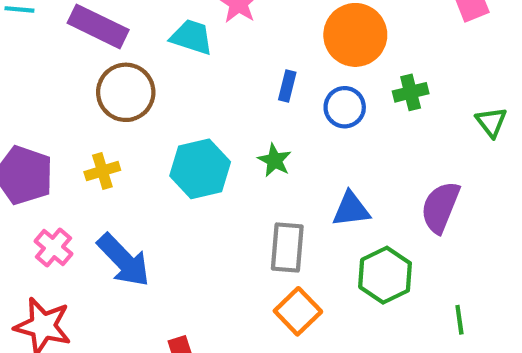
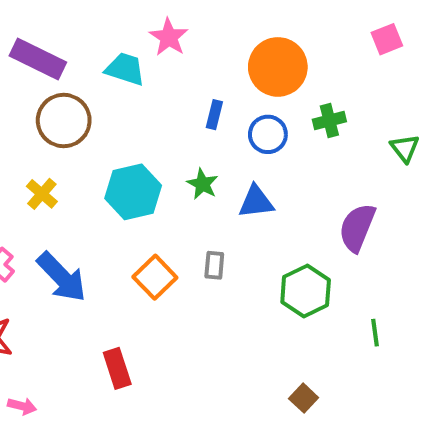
yellow cross: (102, 171) -> (42, 194), turned -32
blue triangle: (351, 209) -> (256, 202), moved
gray rectangle: (287, 247) -> (214, 265), size x0.6
orange square: (298, 311) -> (155, 277), moved

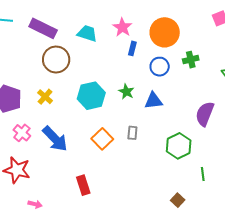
pink star: (169, 37) -> (122, 27), moved
blue rectangle: (214, 115) -> (132, 48), moved
green line: (375, 333) -> (203, 174), moved

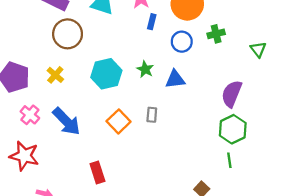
green hexagon: (179, 146) -> (233, 129), moved

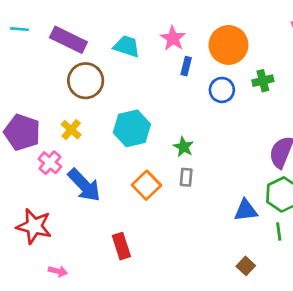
green star: (145, 69) -> (184, 147), moved
blue triangle: (175, 79) -> (246, 210), moved
pink cross: (30, 115) -> (50, 163), moved

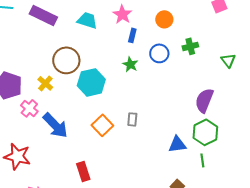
orange circle: (228, 45) -> (164, 19), size x0.6
brown circle: (86, 81) -> (66, 60), moved
green star: (184, 147) -> (130, 64), moved

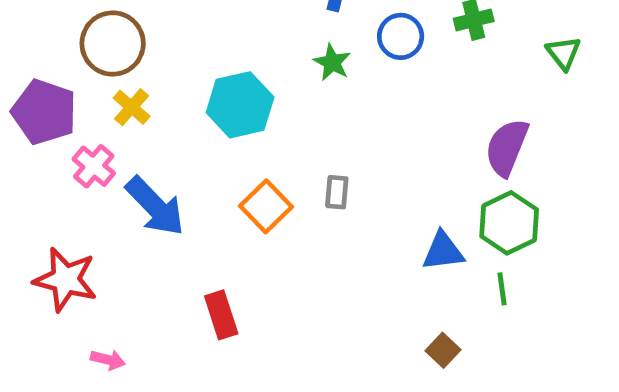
brown circle: (66, 60) -> (113, 43), moved

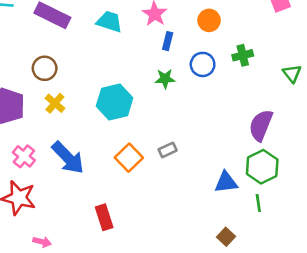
brown circle: (113, 43) -> (45, 68), size x0.7
green star: (332, 62) -> (165, 79), turned -30
pink cross: (94, 166) -> (24, 156), moved
gray rectangle: (337, 192) -> (168, 150), turned 60

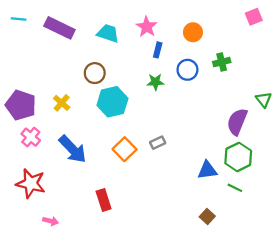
brown circle: (45, 68) -> (95, 73), moved
green triangle: (292, 73) -> (264, 100), moved
pink cross: (24, 156) -> (31, 137), moved
green line: (258, 203) -> (235, 188), turned -56

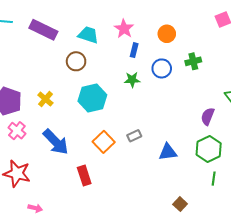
brown circle: (95, 73) -> (76, 61), moved
purple semicircle: (237, 122) -> (208, 116), size x0.7
blue triangle: (207, 170) -> (168, 152), moved
green line: (235, 188) -> (214, 179), moved, turned 72
red rectangle: (104, 200) -> (84, 176), moved

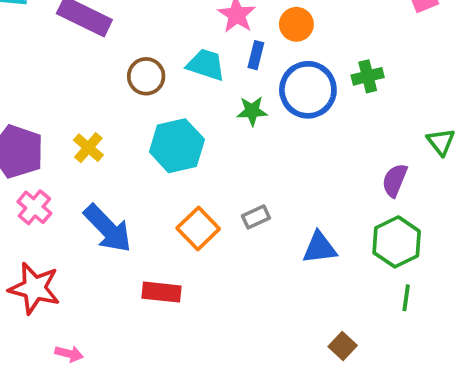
orange circle: (167, 34) -> (296, 24), moved
cyan trapezoid: (88, 35) -> (206, 65), moved
blue circle: (162, 68) -> (308, 90), size x1.5
red rectangle: (84, 176) -> (162, 292), turned -66

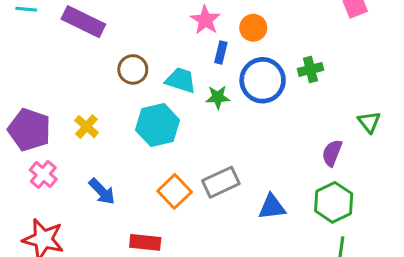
cyan trapezoid: (206, 65) -> (181, 80), moved
gray rectangle: (256, 217) -> (221, 182), size x1.6
blue arrow: (108, 228) -> (102, 191), size x0.7

